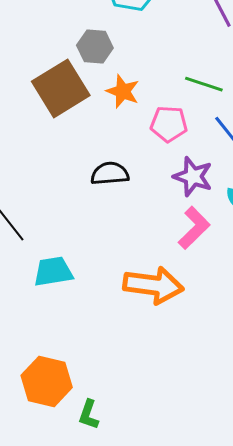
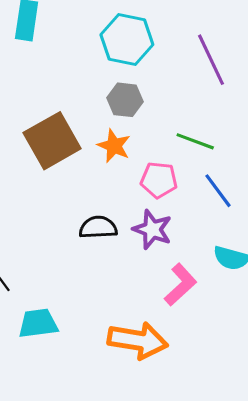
gray hexagon: (95, 47) -> (125, 100), moved
purple star: (193, 177) -> (152, 229), moved

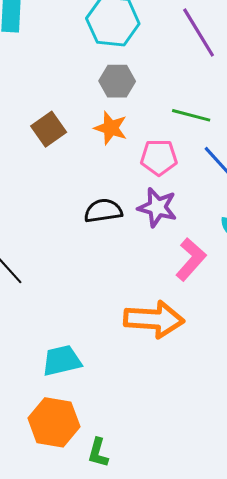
brown square: (52, 141) -> (49, 129), size x0.6
cyan trapezoid: (38, 323) -> (62, 361), moved

